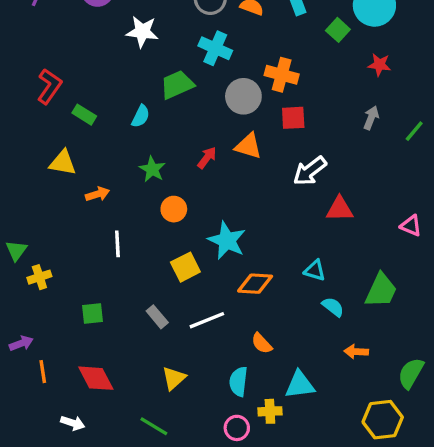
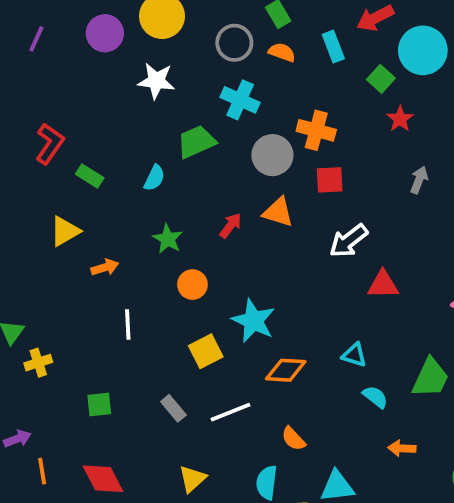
red star: (379, 65) -> (400, 119), moved, turned 30
yellow triangle: (63, 163) -> (65, 231), turned -40

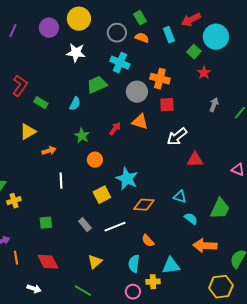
orange arrow: (402, 448) -> (205, 246), size x1.6

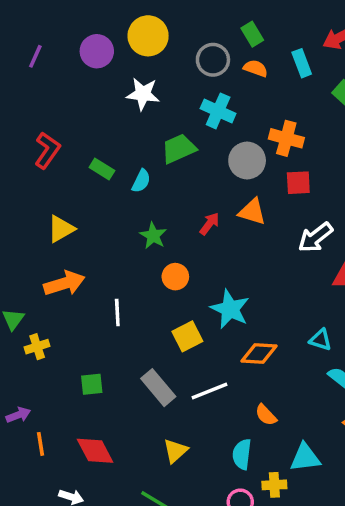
green rectangle: (41, 103) -> (102, 169), moved
orange arrow: (49, 151) -> (64, 283), moved, size x1.6
gray rectangle: (85, 225) -> (158, 388), size x1.5

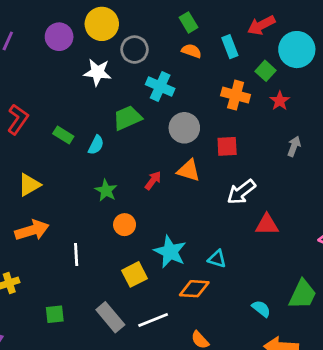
gray circle: (213, 60) -> (135, 50), moved
orange cross: (286, 138) -> (236, 95), moved
cyan triangle: (320, 340) -> (217, 259), moved

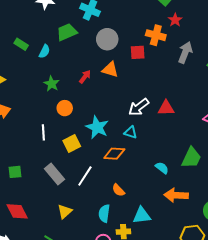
orange cross: (236, 95) -> (156, 35), moved
gray arrow: (294, 146) -> (185, 52), size x1.5
white arrow: (241, 192) -> (139, 107), moved
white line: (76, 255) -> (43, 132), moved
white line: (153, 320) -> (85, 176), turned -35

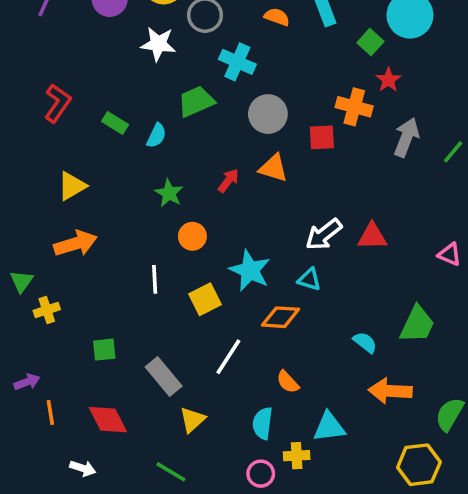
gray rectangle: (55, 174) -> (164, 377), moved

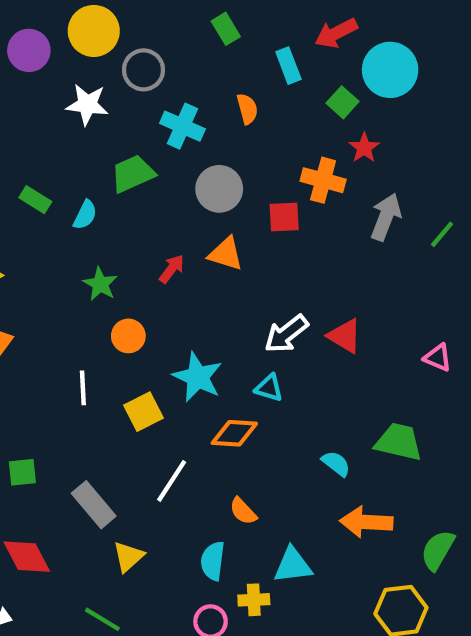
orange semicircle: (277, 17) -> (247, 109), moved, turned 55
red triangle: (372, 236) -> (345, 336), turned 32
green trapezoid: (417, 324) -> (399, 442), turned -102

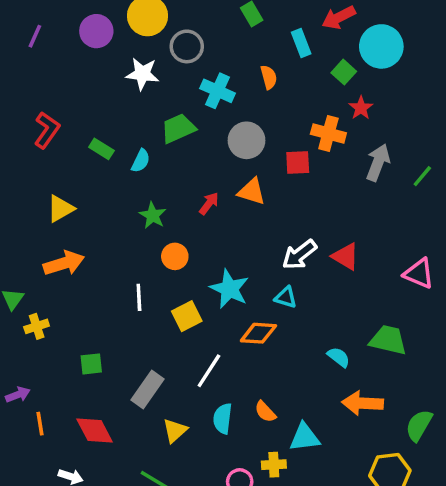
pink triangle: (438, 358) -> (419, 273), size x1.4
gray rectangle: (94, 505) -> (148, 390), turned 75
orange semicircle: (243, 511) -> (265, 412), moved
cyan semicircle: (213, 561) -> (223, 419), moved

